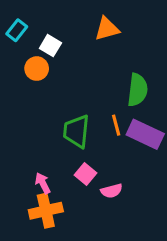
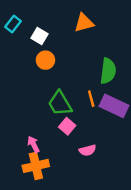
orange circle: (37, 69) -> (45, 60), moved
green trapezoid: (76, 131) -> (60, 103), turned -36
pink square: (86, 174) -> (67, 126), moved

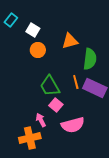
orange triangle: (84, 23) -> (70, 41), moved
pink arrow: (33, 144) -> (41, 120), moved
pink semicircle: (88, 150) -> (73, 125), size x1.6

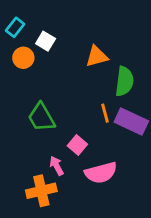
orange circle: (38, 50) -> (23, 58), moved
green trapezoid: (50, 86) -> (41, 117), moved

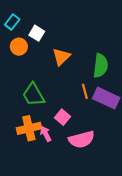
orange triangle: (97, 56) -> (61, 57), moved, turned -30
orange cross: (41, 191) -> (29, 128), moved

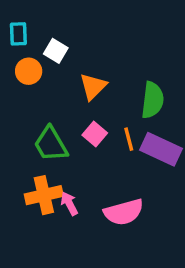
cyan rectangle: (12, 22) -> (18, 34), turned -40
pink square: (62, 117) -> (95, 134), moved

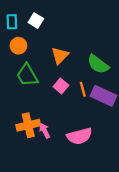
white square: (56, 51) -> (36, 21), moved
green semicircle: (152, 100) -> (98, 64), turned 120
green trapezoid: (51, 144) -> (27, 75), moved

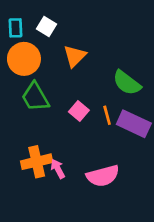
orange circle: (18, 46) -> (24, 59), size x1.5
orange triangle: (60, 55) -> (75, 56), moved

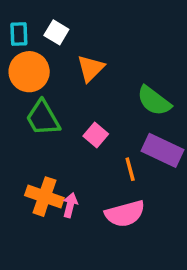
orange line: (107, 115) -> (130, 169), moved
orange cross: (37, 162) -> (44, 197), turned 32
pink arrow: (58, 169) -> (70, 205), turned 42

